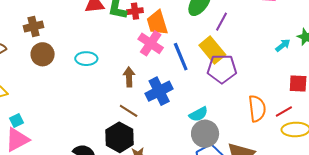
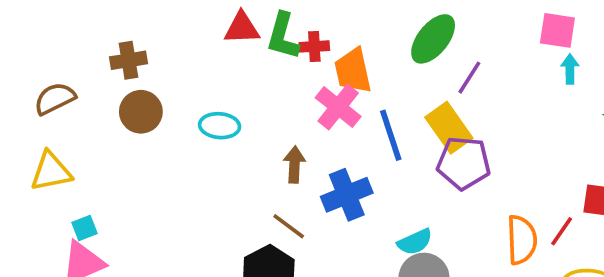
cyan arrow: (283, 45) -> (570, 69), moved, turned -56
red line: (284, 112) -> (562, 231), moved, turned -30

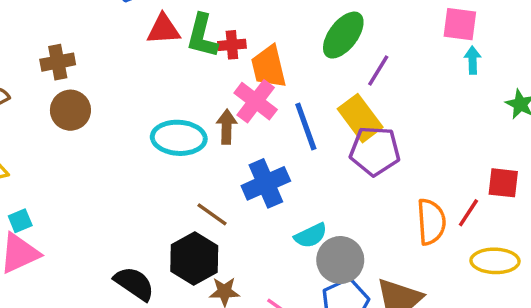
cyan ellipse: (220, 126) -> (179, 138), moved, size x1.4
brown arrow: (294, 165) -> (227, 127), moved
cyan semicircle: (415, 242) -> (311, 236), moved

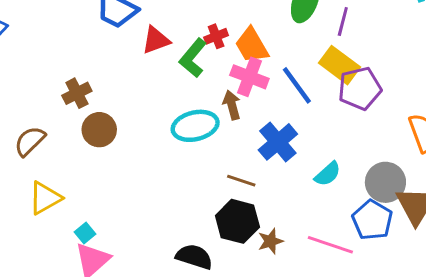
green L-shape: (202, 36) -> (193, 58), moved, turned 42
gray circle: (340, 260) -> (385, 182), moved

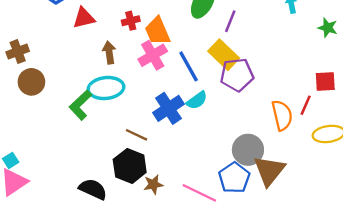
green L-shape: (193, 58) -> (80, 105), moved
pink cross: (249, 77) -> (153, 55), turned 32
brown arrow: (232, 105) -> (109, 52), moved
cyan semicircle: (328, 174) -> (197, 100), moved

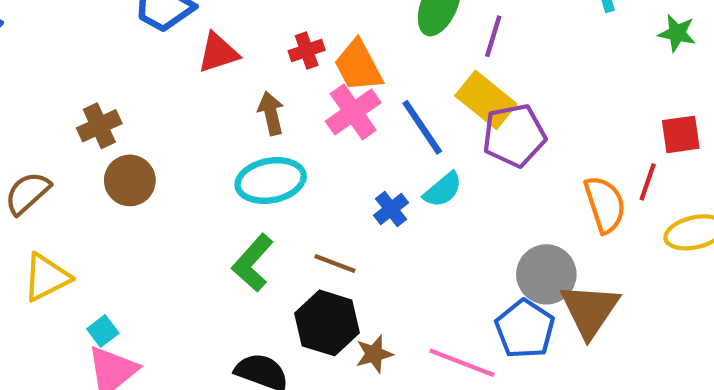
green L-shape: (80, 105) -> (253, 263), moved
blue cross: (169, 108) -> (391, 209), size x0.6

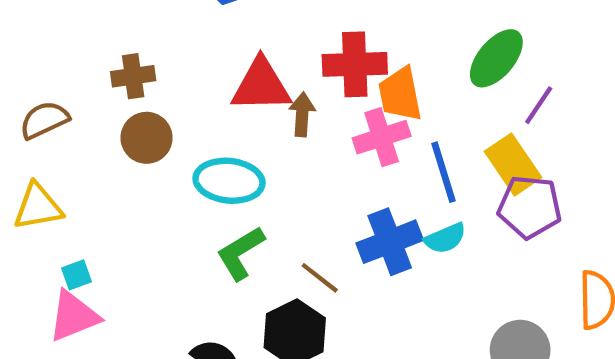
red cross: (307, 50) -> (355, 64), size x1.8
red triangle: (218, 53) -> (261, 85), moved, size x1.4
cyan ellipse: (271, 180) -> (229, 181), moved
blue cross: (391, 209) -> (390, 242), size x1.8

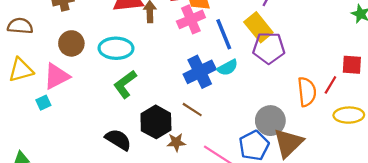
brown semicircle: (44, 120) -> (20, 26), turned 35
brown circle: (147, 138) -> (71, 43), moved
brown line: (320, 278) -> (192, 110), moved
pink triangle: (74, 316) -> (57, 76), moved

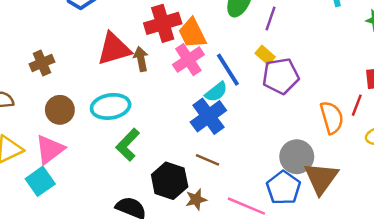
yellow rectangle: (258, 27) -> (265, 55), size x0.6
cyan semicircle: (228, 68) -> (216, 92), moved
cyan square: (43, 103) -> (40, 181), size x1.6

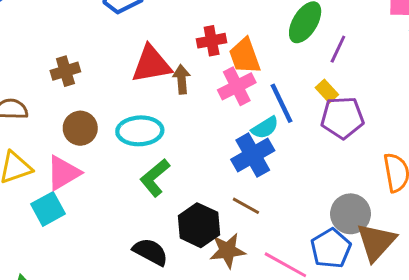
red cross: (163, 23) -> (212, 41), size x0.7
brown star: (196, 199) -> (228, 251), size x1.4

